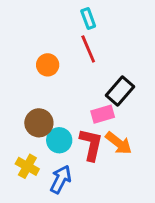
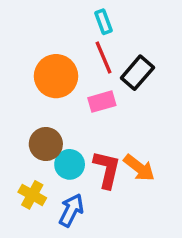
orange circle: (48, 65) -> (56, 76), size x1.6
black rectangle: (120, 91) -> (137, 73), moved
pink rectangle: (103, 114) -> (102, 102), moved

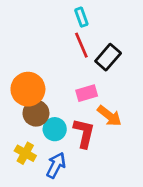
orange circle: (56, 76) -> (28, 89), moved
pink rectangle: (102, 102) -> (87, 93), moved
orange arrow: (139, 168) -> (109, 116), moved

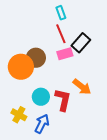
pink rectangle: (87, 93) -> (65, 54), moved
brown circle: (36, 113) -> (36, 58), moved

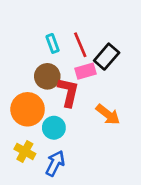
cyan rectangle: (61, 13) -> (53, 43), moved
orange circle: (21, 67) -> (28, 109), moved
red L-shape: (63, 100) -> (68, 92), moved

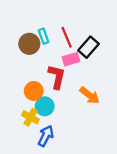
brown circle: (47, 76) -> (29, 44), moved
orange circle: (28, 109) -> (34, 91), moved, size x0.7
yellow cross: (25, 151) -> (30, 117), moved

